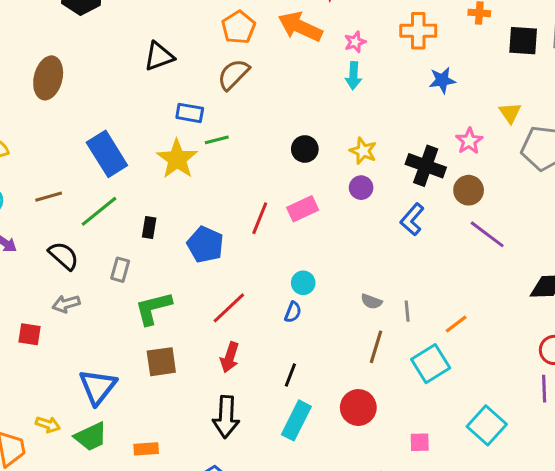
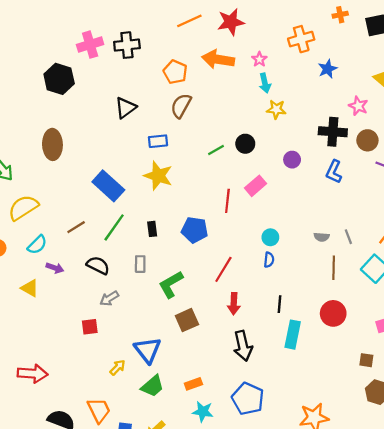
green line: (217, 140) -> (216, 150), moved
yellow star: (363, 151) -> (276, 109), moved
yellow arrow: (48, 425) -> (118, 367), moved, turned -49

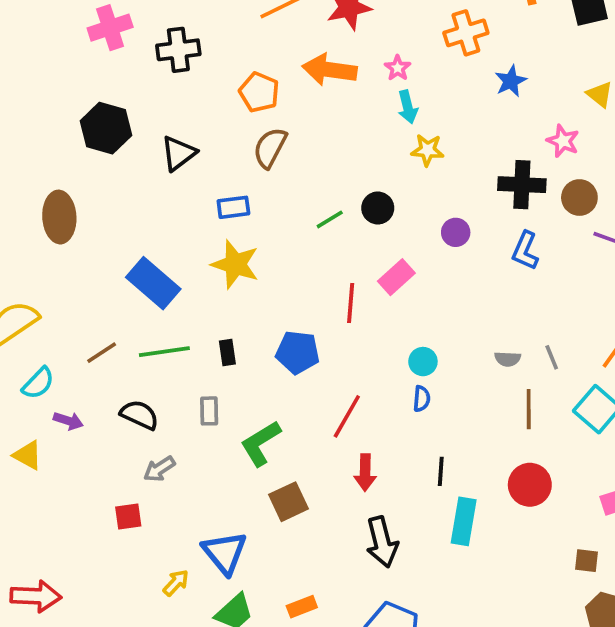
pink cross: (90, 45) -> (110, 28), moved
black hexagon: (59, 79) -> (106, 128), moved
green line: (114, 227) -> (164, 352), turned 48

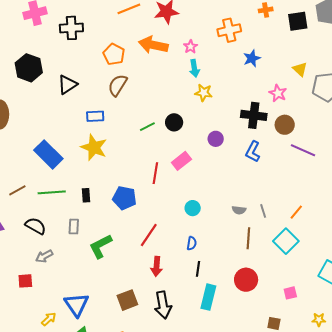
blue semicircle: (422, 399) -> (192, 243), moved
brown square: (288, 502) -> (127, 300), moved

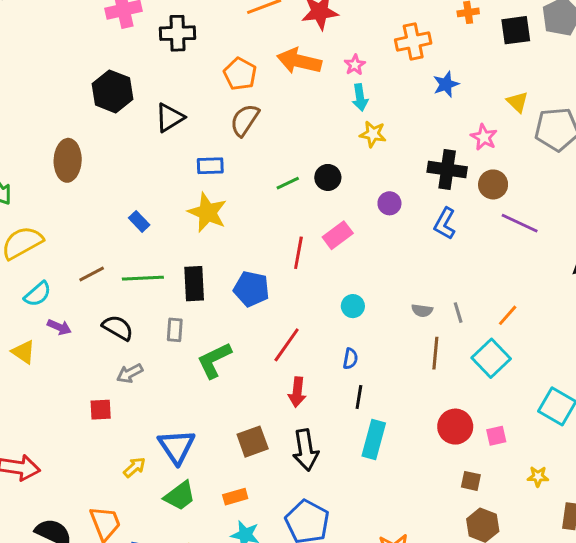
blue rectangle: (48, 154) -> (139, 221), size x0.5
black rectangle: (86, 195) -> (194, 284), size x1.6
red circle: (246, 280) -> (455, 427), moved

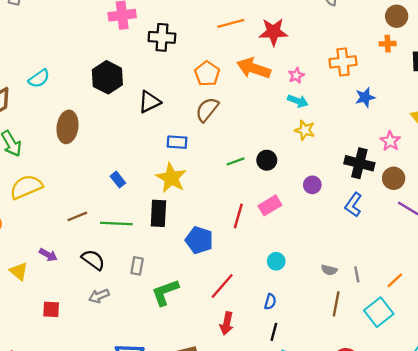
cyan arrow: (360, 97) -> (298, 101), turned -66
black rectangle: (194, 284) -> (158, 213), moved
cyan semicircle: (38, 294) -> (39, 78), moved
red square: (101, 410) -> (51, 309), moved

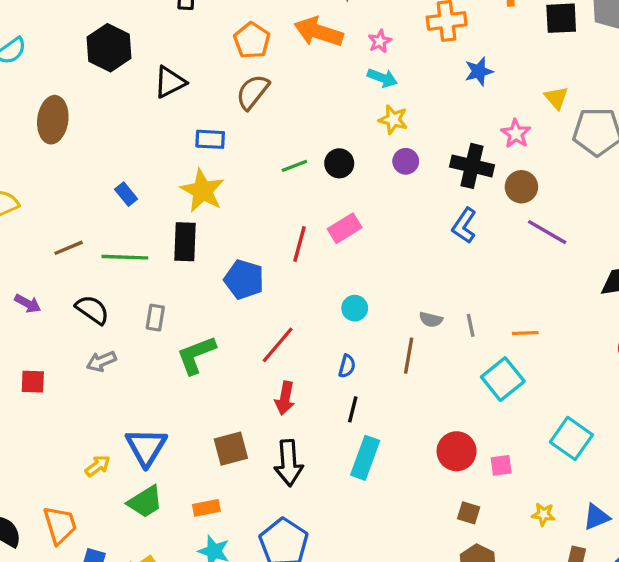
purple circle: (312, 185) -> (406, 161), moved
orange line: (395, 280) -> (525, 333), turned 42
brown line: (336, 304) -> (409, 356), moved

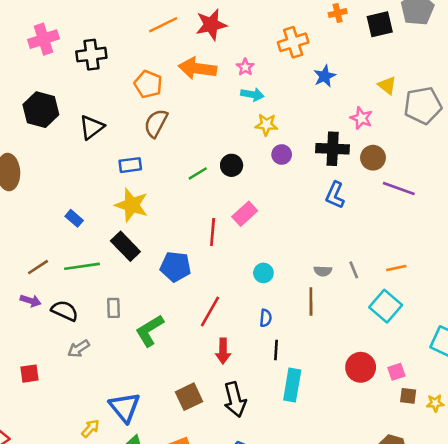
black rectangle: (185, 242) -> (125, 246), turned -36
purple arrow: (28, 304) -> (31, 301), moved
brown square: (469, 513) -> (408, 396), moved

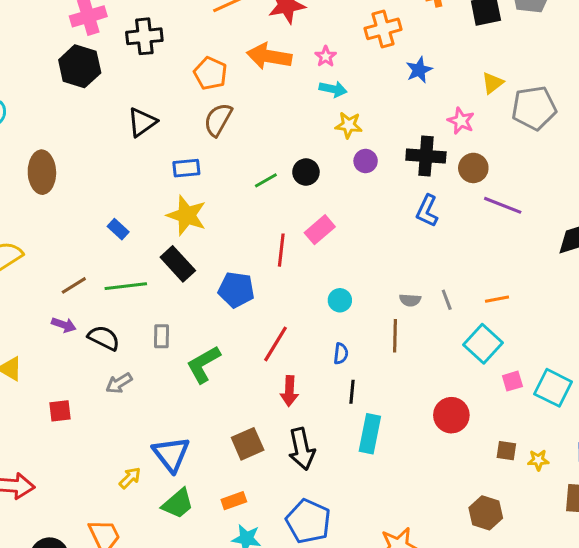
yellow triangle: (387, 85) -> (493, 83), turned 42
black hexagon: (41, 110) -> (80, 66), moved
pink square: (396, 372) -> (512, 381), moved

